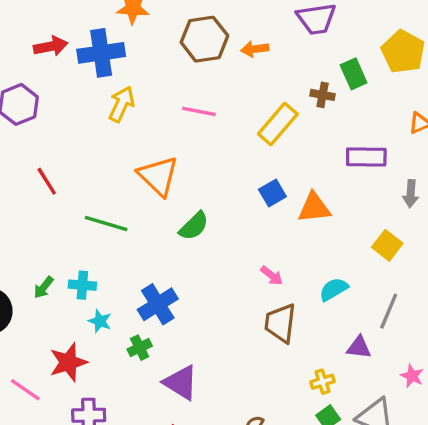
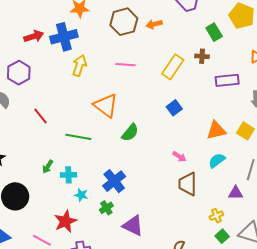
brown cross: (323, 95) -> (202, 56), moved
orange triangle: (314, 208) -> (216, 130), moved
green arrow: (44, 287) -> (48, 167), moved

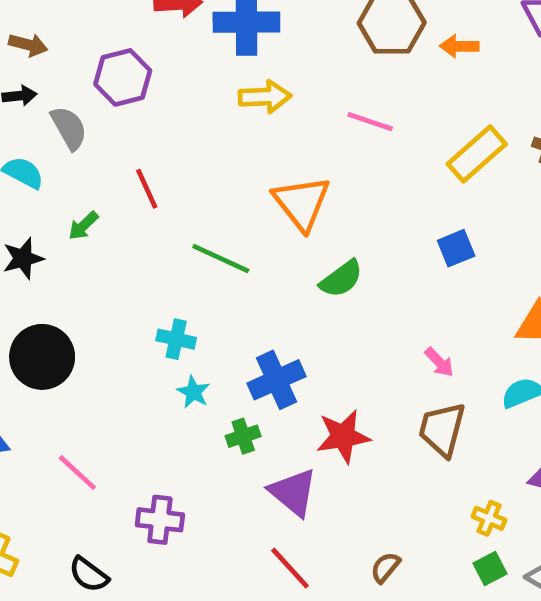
yellow arrow: (79, 66) -> (265, 97), turned 55
green arrow: (48, 167) -> (83, 226), moved
yellow cross: (216, 216) -> (489, 518), turned 32
red star: (65, 221) -> (343, 436), moved

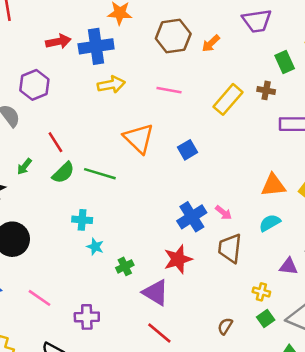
orange arrow: (459, 46) -> (211, 43), turned -36
blue square: (456, 248) -> (187, 150), moved
green semicircle: (341, 279) -> (63, 173), moved
blue cross: (276, 380) -> (192, 217), moved
brown semicircle: (385, 567) -> (225, 326), moved

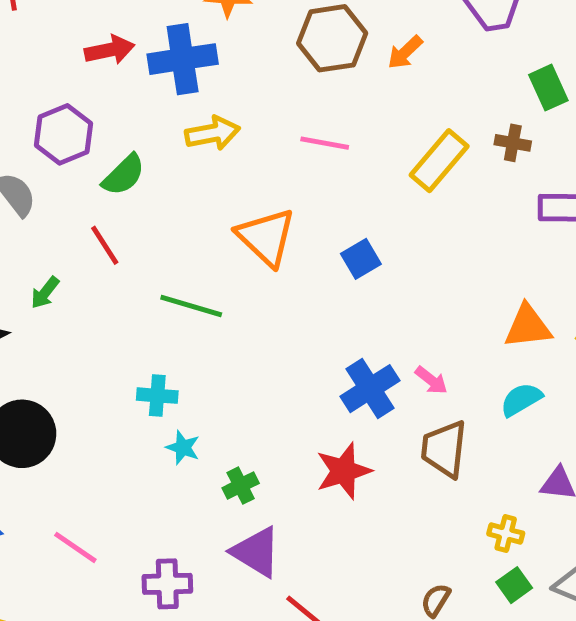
green semicircle: (63, 173) -> (124, 175), moved
purple triangle: (156, 293) -> (256, 552), moved

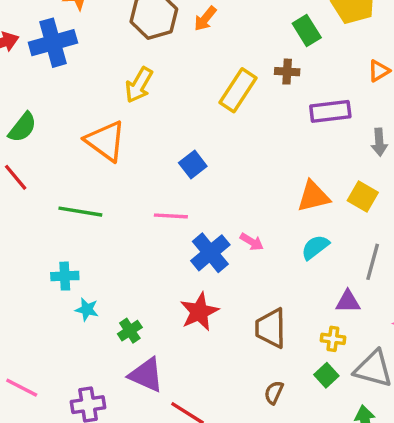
yellow arrow: (213, 133) -> (139, 85), moved, turned 138
pink line: (325, 143) -> (171, 216), moved
orange triangle: (266, 237) -> (105, 141), moved
brown trapezoid: (444, 449) -> (271, 328), moved
yellow cross: (506, 534) -> (333, 339), moved

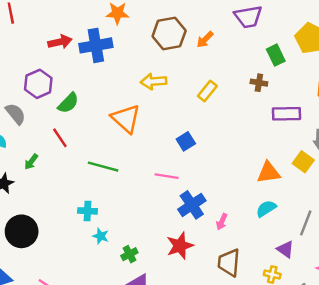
yellow arrow: (139, 85) -> (153, 81), turned 50
yellow rectangle: (238, 90) -> (207, 91), moved, size x0.7
yellow square: (363, 196) -> (303, 162), moved
pink arrow: (252, 242) -> (222, 222), moved, turned 77
purple triangle: (348, 302) -> (285, 249), turned 30

